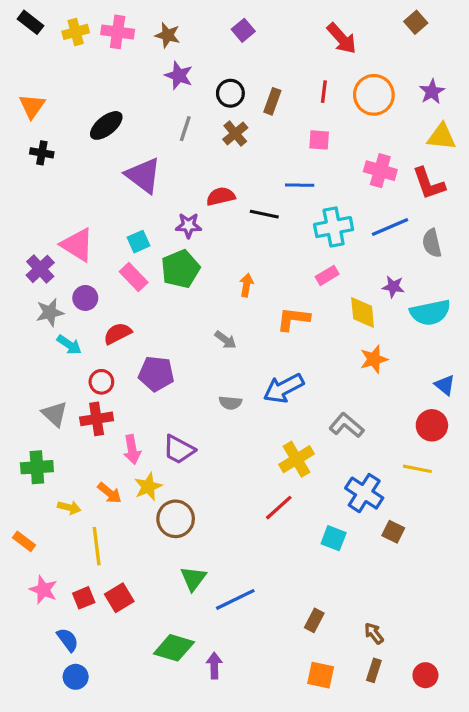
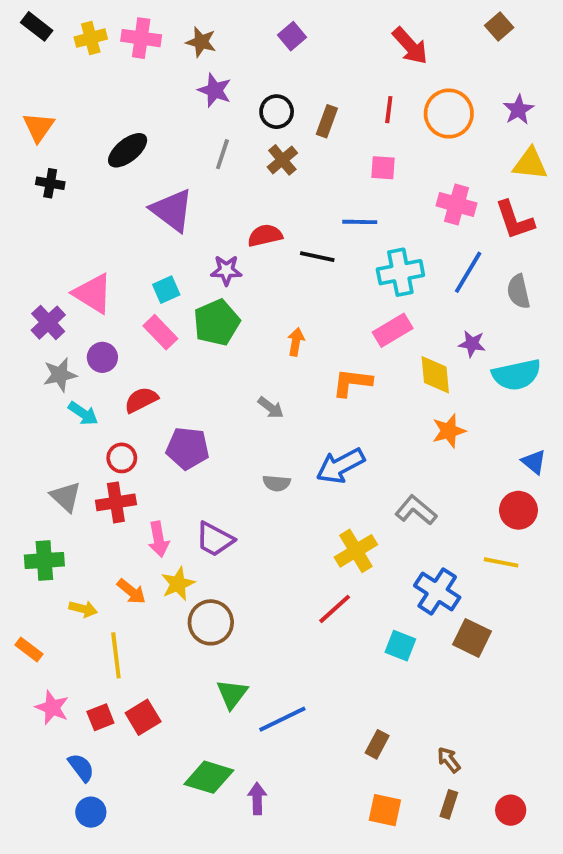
blue line: (390, 227) -> (468, 272), turned -36
pink rectangle: (327, 275) -> (393, 330), size x1.4
brown square: (393, 532) -> (472, 638), size x1.4

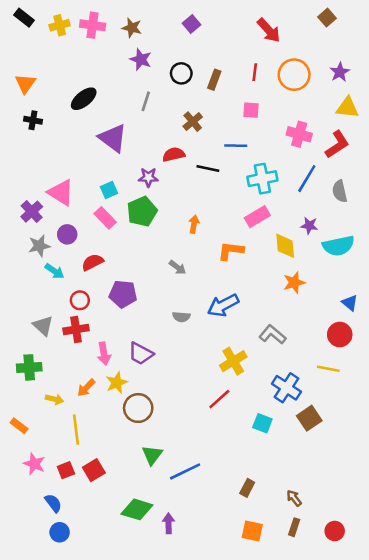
brown cross: (282, 160) -> (193, 122), moved
red L-shape: (515, 220) -> (337, 144), turned -104
orange arrow: (131, 591) -> (86, 388), turned 96
brown square: (472, 638) -> (309, 418), turned 30

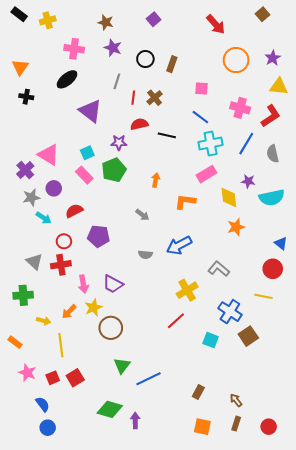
pink cross: (93, 25) -> (74, 49), moved
red line: (255, 72) -> (133, 98), moved
blue line: (236, 146) -> (200, 117), moved, turned 36

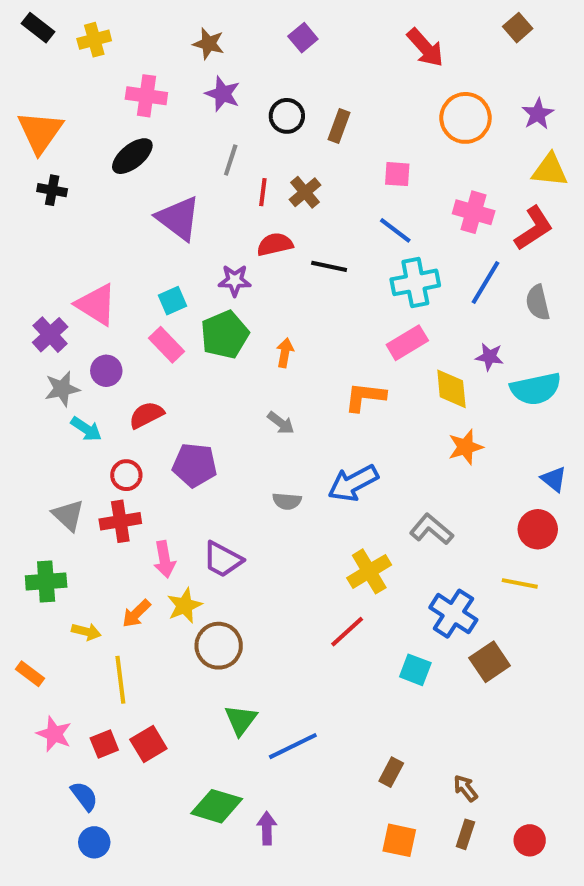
orange triangle: (20, 67) -> (40, 132), size x1.4
orange arrow: (156, 180) -> (285, 353), moved

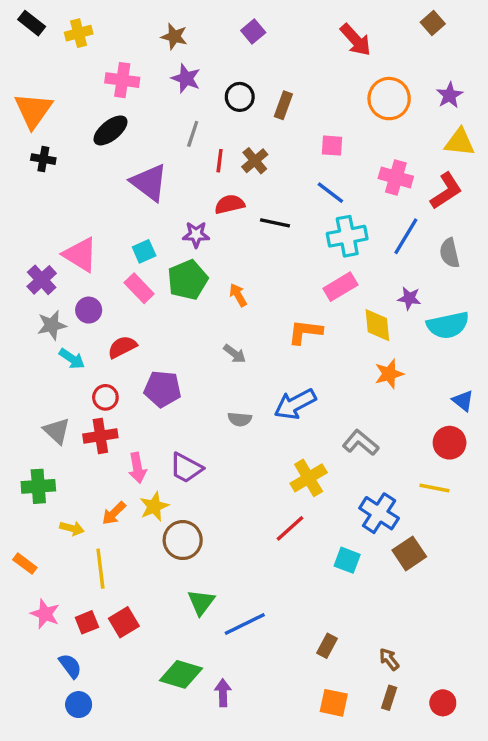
orange arrow: (285, 353) -> (238, 295), turned -40

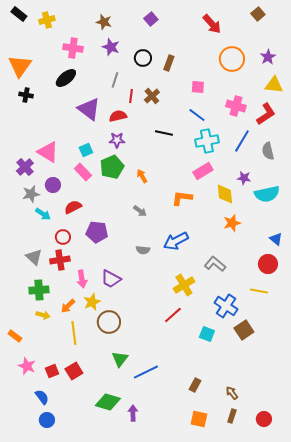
red semicircle: (230, 204) -> (118, 116), moved
green cross: (38, 486) -> (39, 290), moved
yellow line: (100, 569) -> (74, 333), moved

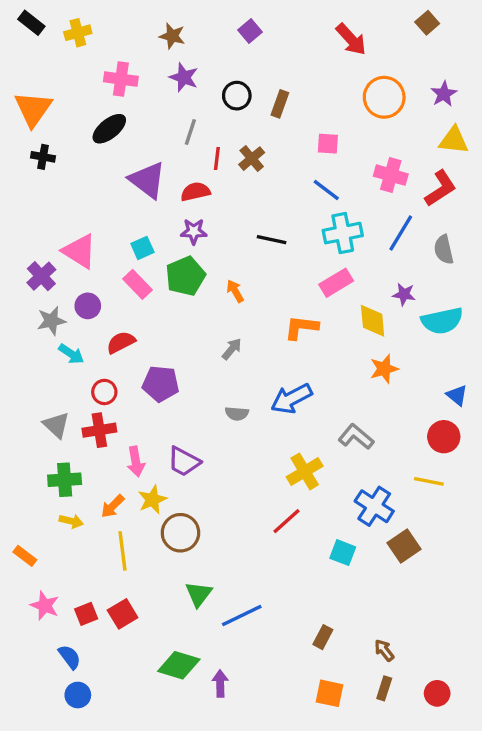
black line: (164, 133) -> (272, 240), moved
gray arrow: (140, 211) -> (232, 349), turned -88

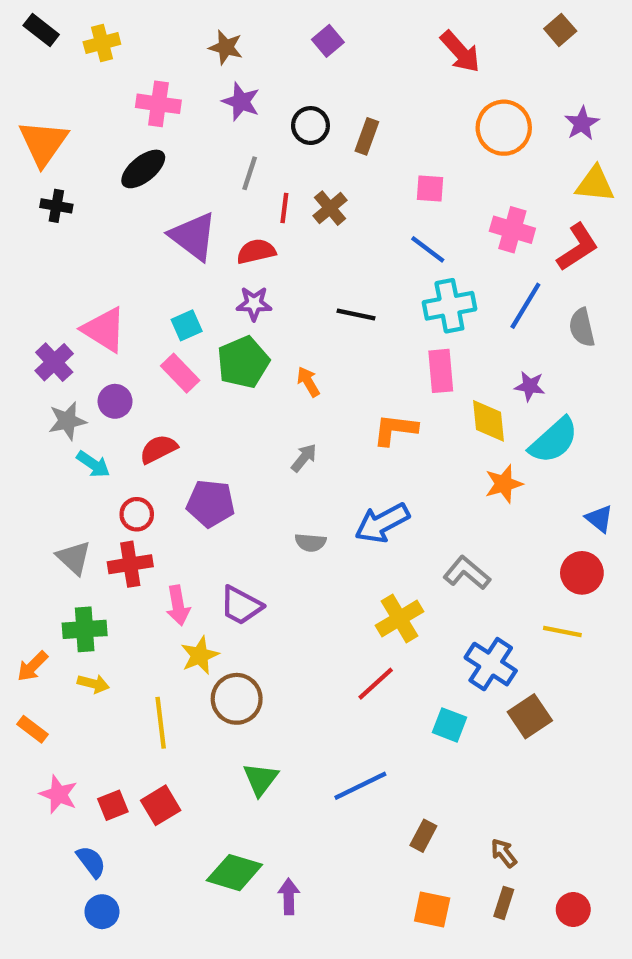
pink rectangle: (336, 283) -> (441, 371), turned -64
cyan semicircle: (442, 321) -> (554, 440), moved, turned -30
orange arrow: (113, 506) -> (32, 666), moved
blue line: (242, 616) -> (360, 786), moved

